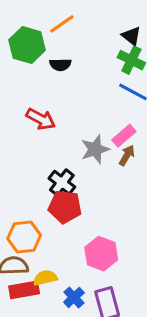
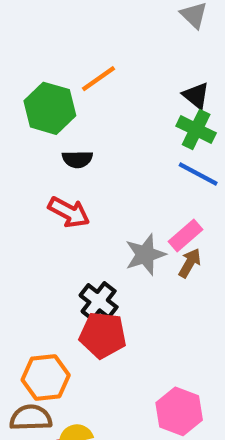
black semicircle: (60, 65) -> (77, 159), moved
pink hexagon: (101, 254) -> (179, 411), moved

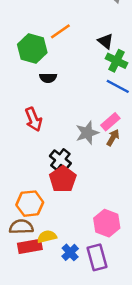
black triangle: (196, 96) -> (106, 41), moved
red arrow: (69, 212) -> (33, 119), moved, turned 40
red pentagon: (103, 335) -> (63, 179), turned 30

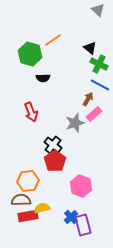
brown arrow: (113, 138) -> (88, 99), moved
pink hexagon: (107, 223) -> (81, 186), moved
blue cross: (70, 252) -> (71, 217), moved

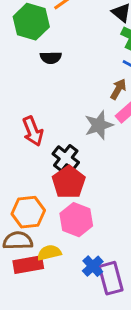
red arrow: (31, 112) -> (33, 131), moved
pink hexagon: (81, 186) -> (76, 220), moved

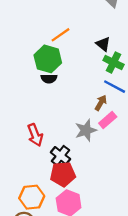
green hexagon: (31, 22) -> (48, 59), moved
red pentagon: (69, 182) -> (63, 174), turned 30

